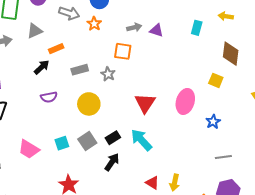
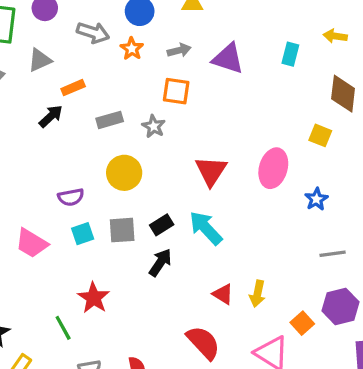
gray arrow: (134, 27) -> (179, 50), moved
purple triangle: (156, 30) -> (228, 59), size x1.5
purple semicircle: (49, 97) -> (71, 197), moved
gray square: (87, 141) -> (122, 230), turned 30

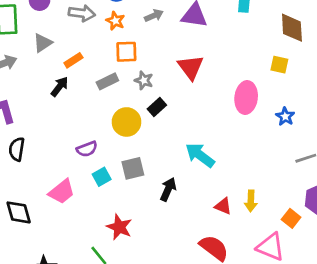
orange square: (176, 91) -> (126, 52), moved
red triangle: (211, 171) -> (191, 67), moved
black rectangle: (162, 225) -> (157, 107), moved
pink trapezoid: (32, 243) -> (62, 192), turned -60

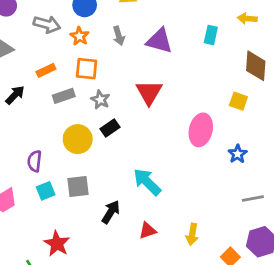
gray arrow: (154, 16) -> (119, 36), turned 90
orange rectangle: (73, 60) -> (46, 70), moved
purple semicircle: (87, 149) -> (35, 161), turned 110
red triangle: (223, 206) -> (148, 231), moved, turned -48

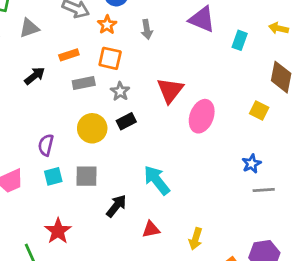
purple triangle: (159, 41) -> (202, 19), moved
pink ellipse: (201, 130) -> (202, 116), moved
gray line: (253, 199) -> (264, 190), moved

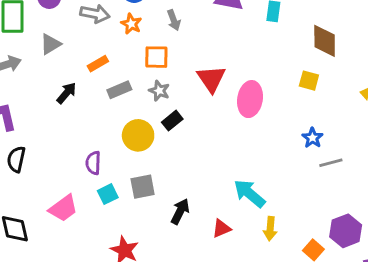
orange square: (110, 58) -> (156, 57), moved
cyan arrow: (157, 180) -> (249, 194), moved

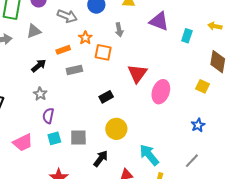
orange star: (131, 24) -> (85, 38), moved
gray star: (159, 91) -> (40, 94), moved
yellow circle: (138, 135) -> (116, 129), moved
gray line: (331, 163) -> (192, 161), moved, turned -42

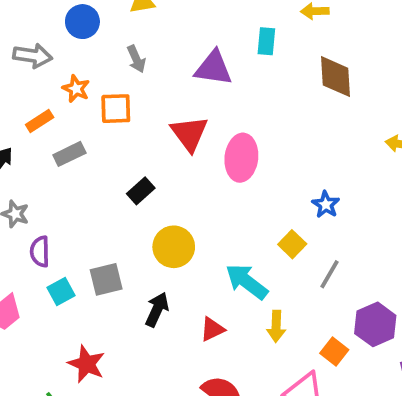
purple triangle: (159, 21) -> (214, 68), moved
yellow square: (202, 86) -> (292, 244), moved, turned 32

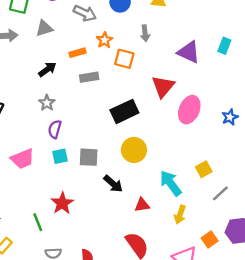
black rectangle: (141, 191) -> (124, 111), size x1.6
blue star: (326, 205) -> (230, 117), moved
black arrow: (157, 310) -> (113, 184), turned 90

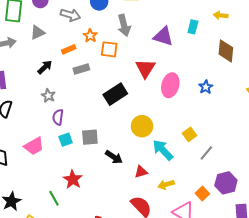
gray arrow: (145, 33) -> (124, 25), size x1.5
yellow circle: (134, 150) -> (142, 126), moved
yellow arrow: (180, 215) -> (166, 185), moved, turned 63

